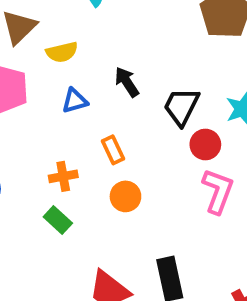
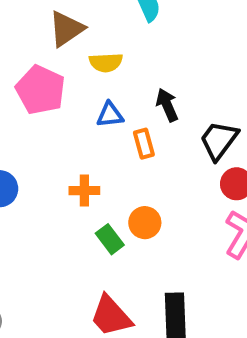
orange rectangle: (113, 150) -> (144, 144), moved
green rectangle: (58, 220) -> (110, 239), moved

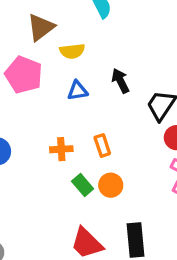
orange rectangle: (144, 144) -> (102, 145), moved
orange circle: (145, 223) -> (111, 185), moved

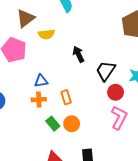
blue triangle: (78, 91) -> (41, 81), moved

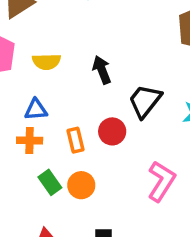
yellow semicircle: (46, 34) -> (46, 62), moved
red circle: (116, 92) -> (112, 131), moved

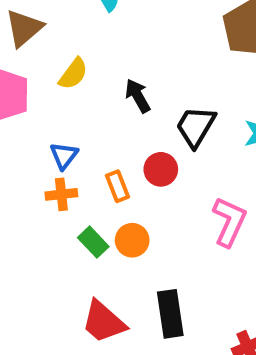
yellow semicircle: (46, 62) -> (73, 74), moved, turned -44
blue triangle: (36, 110) -> (64, 156), turned -40

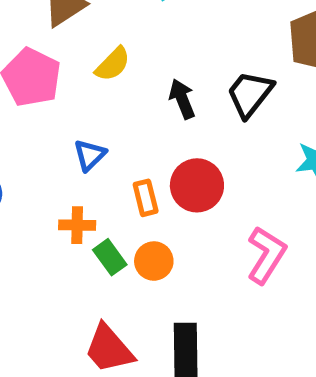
black trapezoid: (196, 127) -> (250, 94), moved
red circle: (161, 169) -> (197, 185), size x1.4
orange cross: (61, 194) -> (77, 225), moved

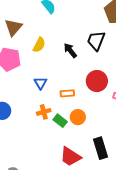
red circle: (197, 185) -> (97, 81), moved
orange rectangle: (146, 198) -> (67, 93), turned -64

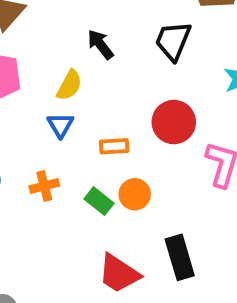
yellow semicircle: (39, 45) -> (69, 85), moved
black arrow: (70, 51) -> (100, 44), moved
orange cross: (44, 112) -> (44, 186), moved

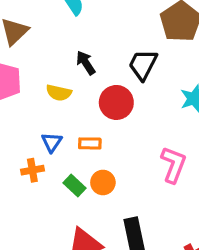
yellow semicircle: (69, 85) -> (59, 93), turned 70
red circle: (174, 122) -> (116, 102), moved
blue triangle: (60, 125) -> (52, 142), moved

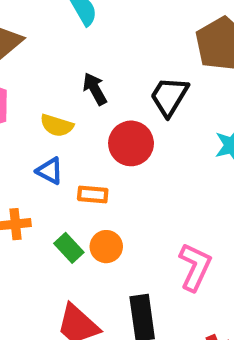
blue triangle: (52, 142) -> (50, 171), moved, turned -40
pink L-shape: (173, 165) -> (195, 267), moved

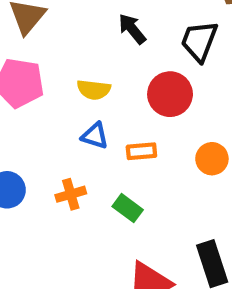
black arrow: (95, 89) -> (132, 29), moved
orange circle: (106, 247) -> (212, 159), moved

